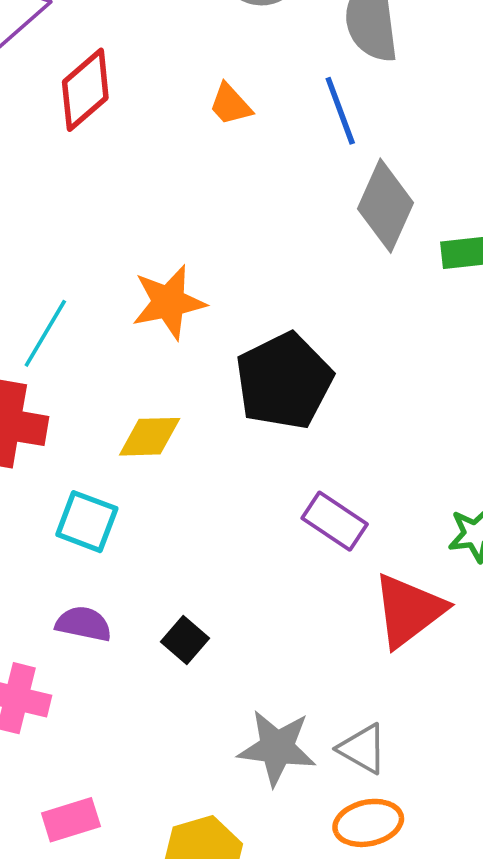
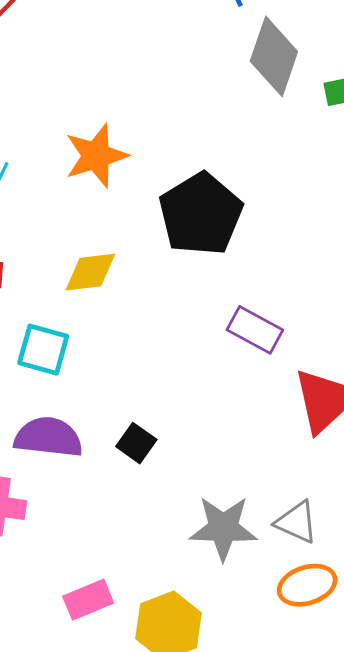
purple semicircle: (84, 624) -> (48, 437), size x1.4
pink rectangle: (71, 820) -> (88, 600), moved

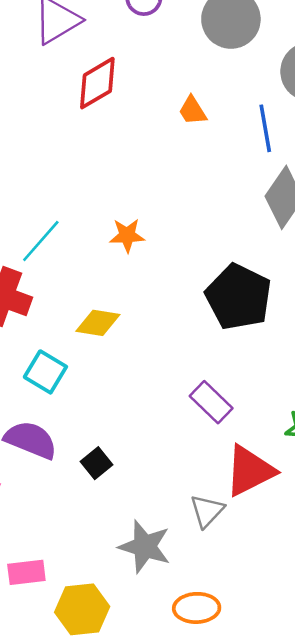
orange star: (96, 156) -> (127, 235), size x0.7
black pentagon: (201, 214) -> (239, 297), moved, turned -30
gray triangle: (297, 522) -> (207, 511), moved, turned 33

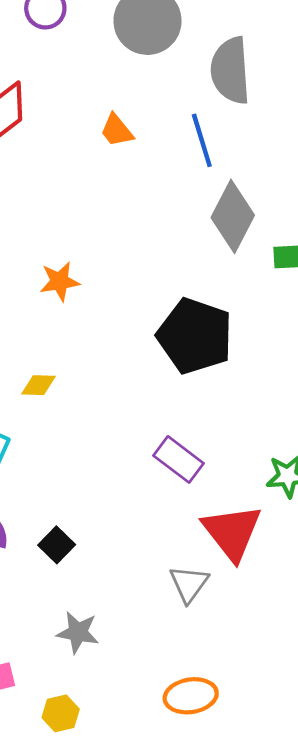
yellow diamond: (98, 323) -> (39, 385), size x0.7
red triangle: (250, 471) -> (232, 532), turned -34
gray star: (145, 547) -> (78, 632), moved, size x0.7
yellow hexagon: (82, 609) -> (61, 713), size x0.6

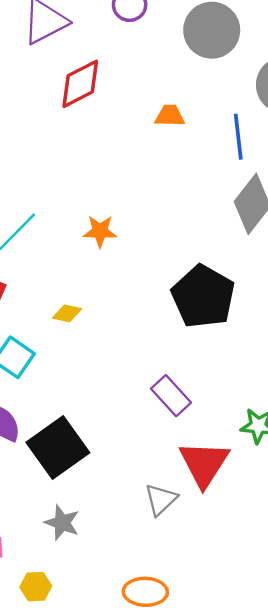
orange trapezoid: (117, 130) -> (170, 116), turned 120
black square: (57, 545) -> (58, 447), size x2.0

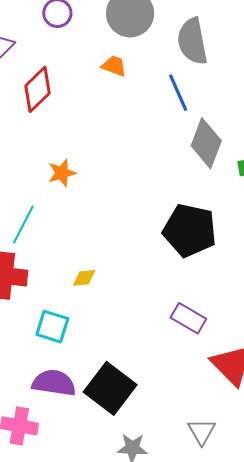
orange trapezoid: (170, 116) -> (114, 66), moved, turned 36
orange star: (100, 231) -> (62, 173), moved
gray triangle: (161, 500) -> (202, 432), moved

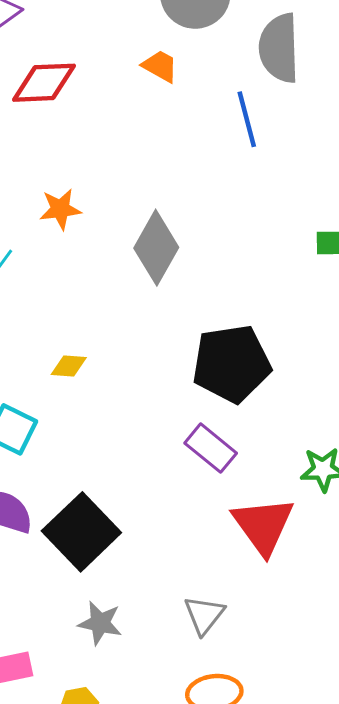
red diamond: (37, 89) -> (44, 83), turned 33
gray diamond: (206, 143) -> (156, 248), moved
black pentagon: (190, 230) -> (231, 364), moved, turned -30

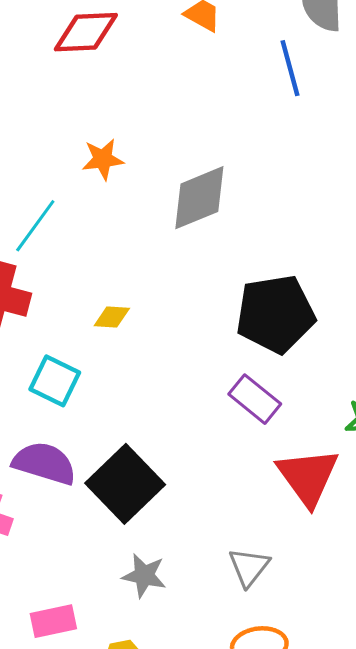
gray diamond: (156, 248) -> (199, 198), turned 38

